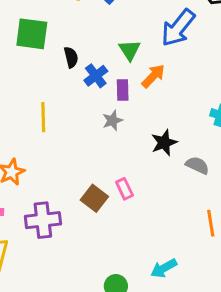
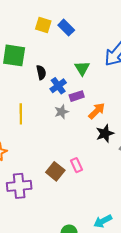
orange arrow: (153, 76) -> (97, 111), moved
purple rectangle: (123, 90) -> (77, 96), turned 72
gray star: (112, 120) -> (62, 112), moved

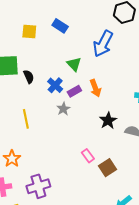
blue rectangle: (66, 28) -> (60, 26), moved
black semicircle: (41, 72) -> (29, 77), moved
orange arrow: (97, 111) -> (95, 88), moved, turned 126
brown square: (55, 171) -> (108, 168), moved, turned 30

